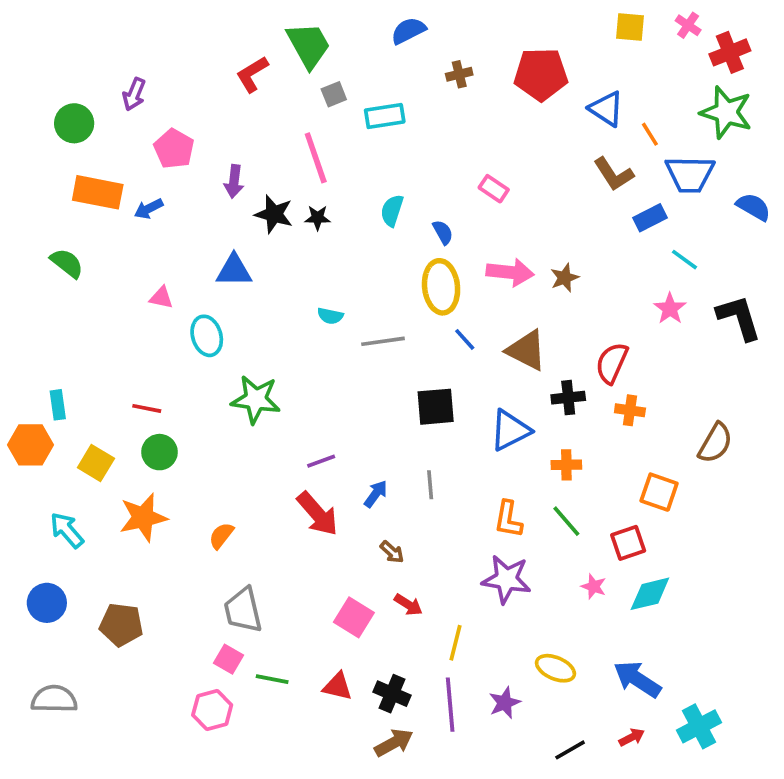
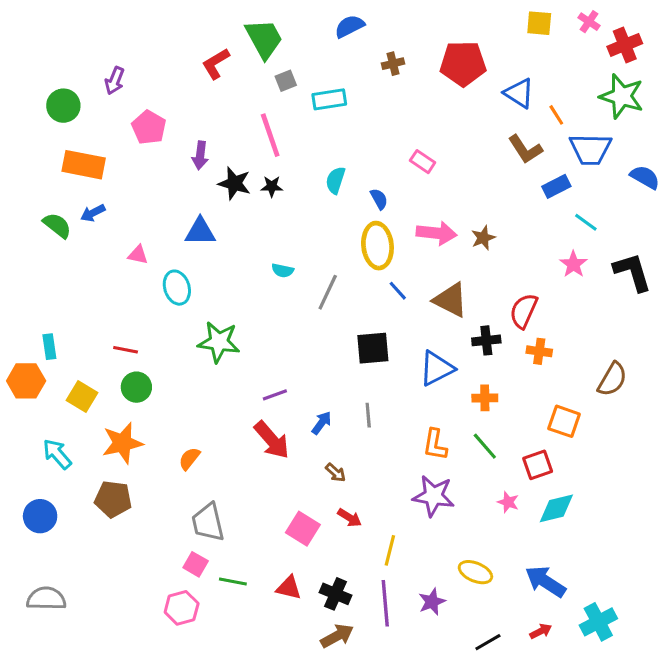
blue arrow: (149, 209) -> (93, 213), moved
gray line: (383, 341) -> (328, 292), turned -57
brown pentagon: (121, 625) -> (113, 499), moved

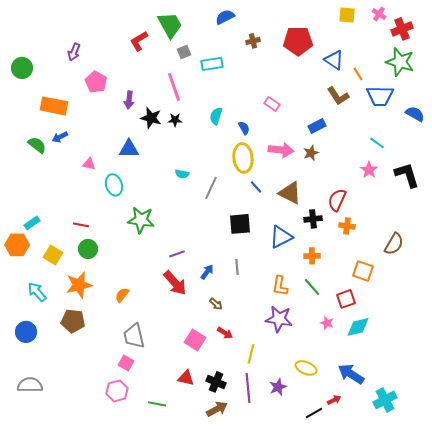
green circle: (63, 106) -> (22, 68), moved
blue rectangle: (556, 186) -> (317, 126), moved
cyan rectangle: (49, 347) -> (32, 223), turned 63
green line: (233, 581) -> (157, 404), moved
red arrow: (541, 631) -> (334, 400), moved

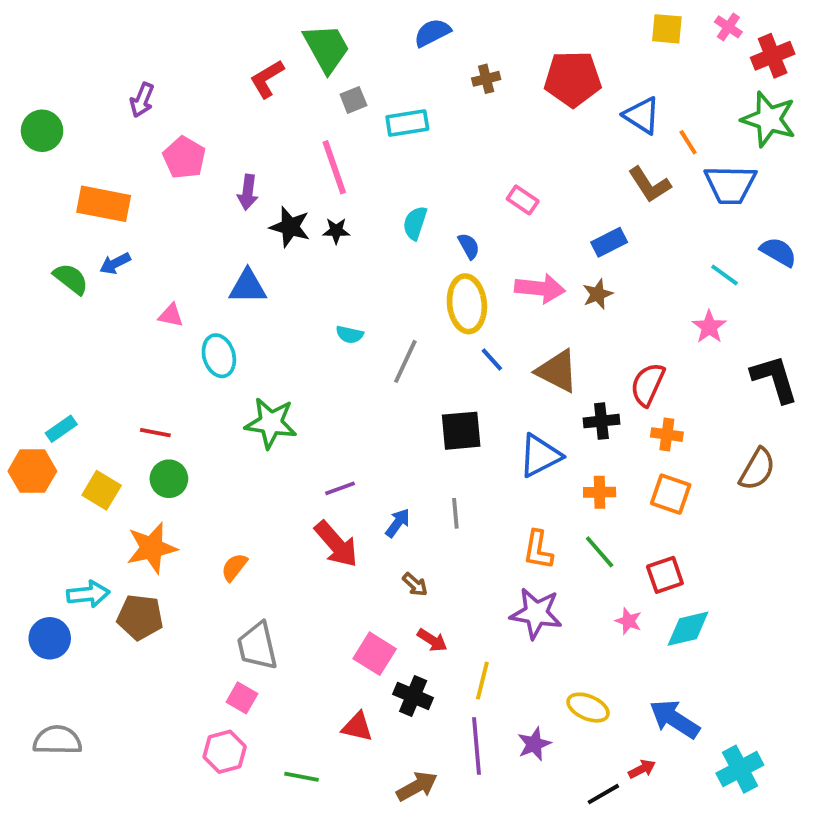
blue semicircle: (415, 114) -> (778, 252), moved
black L-shape: (407, 175) -> (775, 379), moved
orange square: (363, 271) -> (671, 494), moved
cyan arrow: (37, 292) -> (88, 594), moved, turned 125
black cross: (216, 382) -> (413, 696), moved

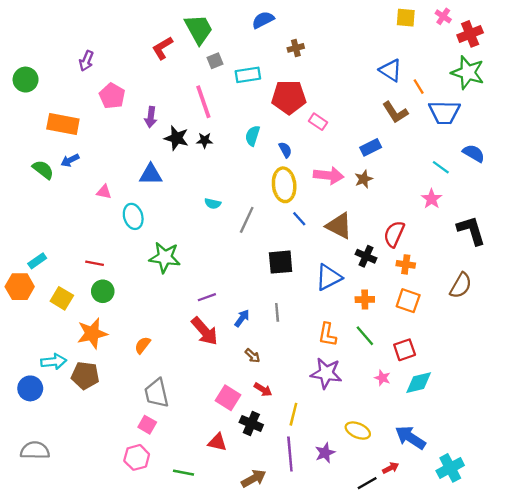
red pentagon: (573, 79) -> (289, 97), moved
black cross: (601, 421) -> (366, 256), turned 30

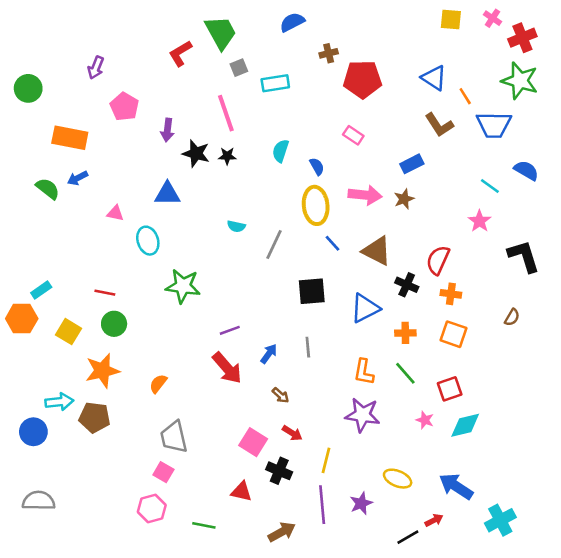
red pentagon: (289, 97) -> (362, 79), moved
brown semicircle: (461, 285) -> (512, 317), size x0.6

